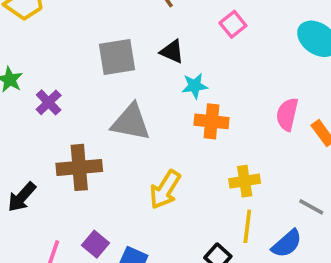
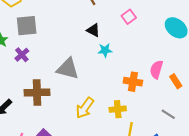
gray square: (117, 57) -> (27, 26), moved
orange cross: (212, 121) -> (133, 82), moved
yellow cross: (245, 181) -> (118, 109), moved
gray line: (311, 207) -> (168, 114), moved

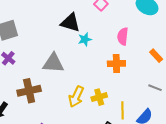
black triangle: (93, 30) -> (70, 23), size x1.5
pink semicircle: (156, 69) -> (123, 36), moved
yellow cross: (118, 109) -> (99, 97), moved

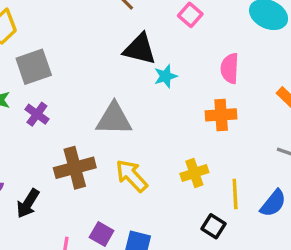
yellow arrow: (76, 97) -> (132, 176), moved, turned 115

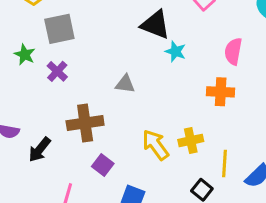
cyan star: (166, 76) -> (175, 51), turned 30
gray triangle: (114, 119) -> (125, 84), size x0.6
yellow arrow: (132, 176) -> (155, 145), moved
purple square: (102, 234) -> (103, 165), moved

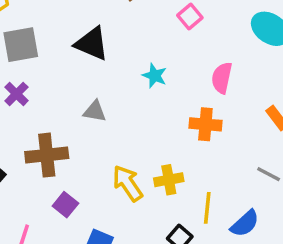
black triangle: (155, 25) -> (92, 44), moved

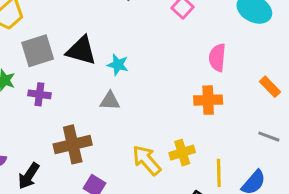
black triangle: (92, 44) -> (81, 51), moved
cyan star: (155, 76) -> (118, 65), moved
purple cross: (16, 94) -> (39, 94), turned -30

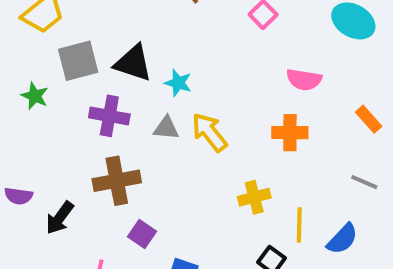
pink semicircle: (217, 58) -> (304, 80), turned -88
purple cross: (39, 94) -> (109, 116), moved, size x1.4
yellow arrow: (147, 160) -> (209, 132), moved

